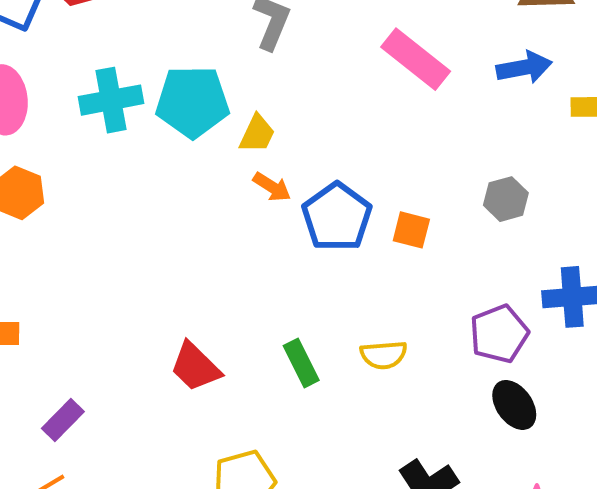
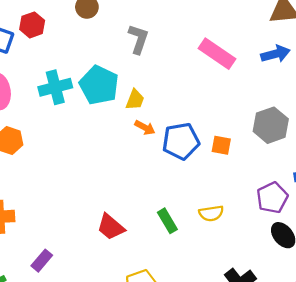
cyan pentagon: (192, 102) -> (99, 85), turned 30
gray hexagon: (506, 199) -> (271, 125), size x1.5
blue pentagon: (337, 217) -> (181, 141), turned 30

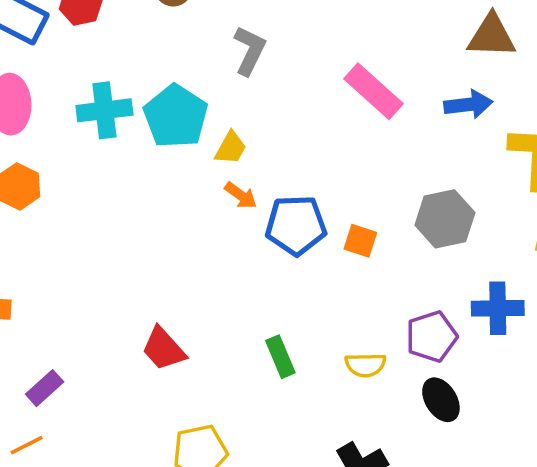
yellow semicircle: (211, 213) -> (365, 365), moved
green rectangle: (167, 221) -> (280, 357), moved

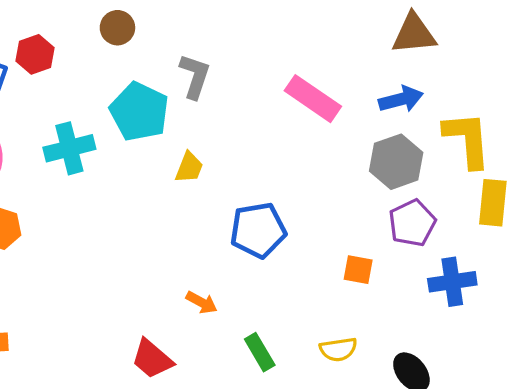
cyan pentagon: (176, 116) -> (139, 112), moved
orange arrow: (241, 195) -> (202, 302), moved
gray hexagon: (445, 219) -> (396, 162), moved
orange square: (360, 241) -> (358, 270), moved
purple pentagon: (432, 337) -> (412, 223), moved

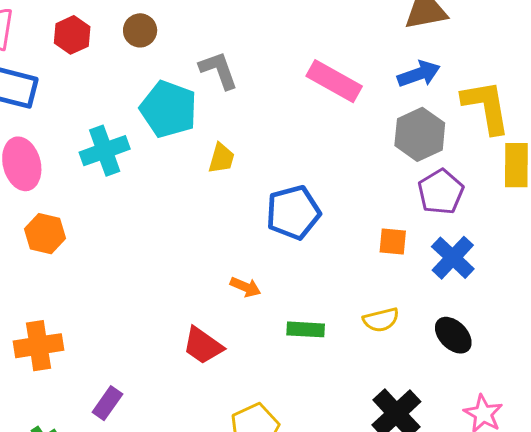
red hexagon: (35, 54) -> (72, 35), moved
gray L-shape: (195, 76) -> (219, 70), turned -33
blue cross: (452, 282) -> (453, 258), moved, turned -33
green rectangle: (260, 352) -> (306, 329), turned -51

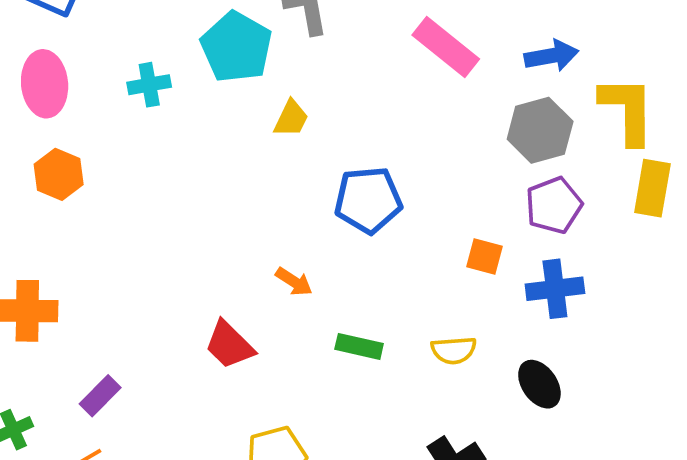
cyan cross: (105, 151) -> (149, 85), size x0.7
blue cross: (453, 258) -> (555, 289), turned 30

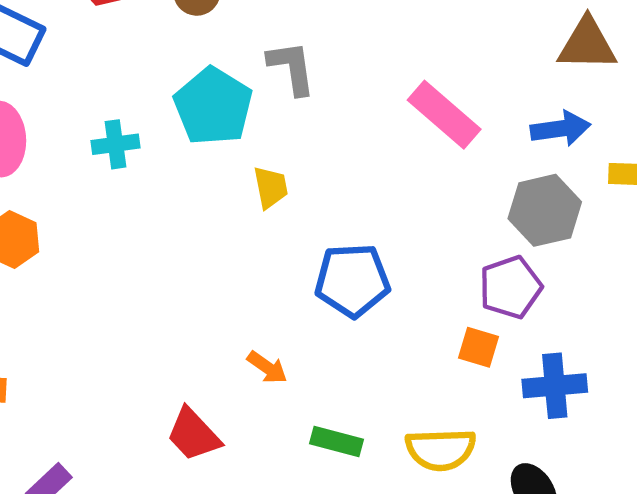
yellow trapezoid: (291, 119) -> (271, 187), turned -39
purple pentagon: (554, 205) -> (510, 287), moved
yellow semicircle: (454, 350) -> (441, 449), size x1.4

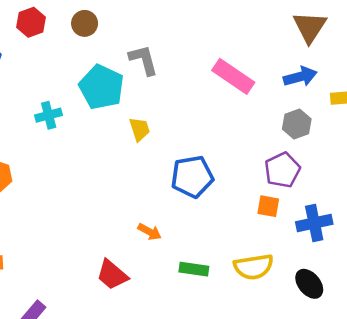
brown triangle: (587, 44) -> (310, 27), turned -51
gray hexagon: (545, 210) -> (297, 124), size x0.7

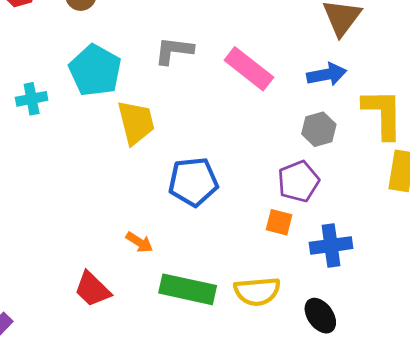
gray L-shape: (143, 60) -> (174, 51), moved, turned -72
yellow trapezoid: (140, 129) -> (136, 123), size x1.6
green rectangle: (194, 269) -> (188, 289), size x1.6

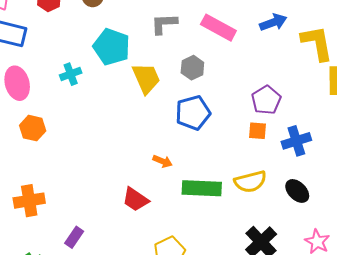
gray hexagon: (319, 129) -> (192, 68), moved

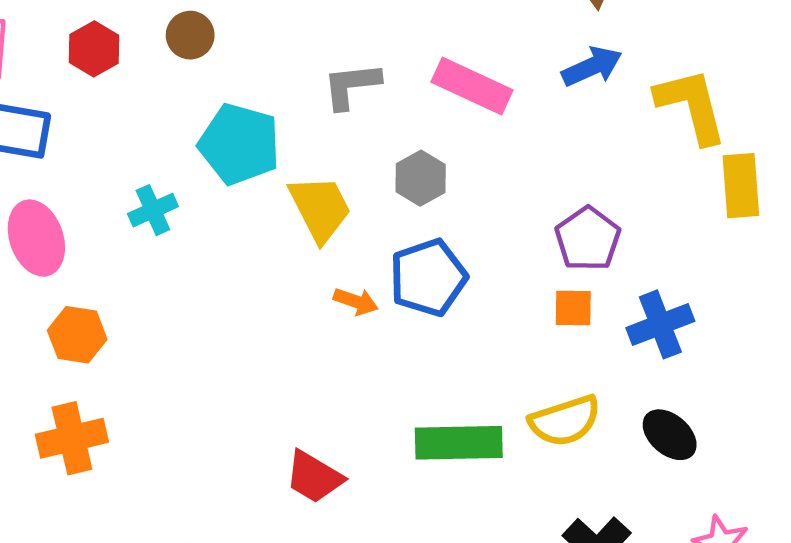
orange arrow: (163, 161) -> (356, 301), moved
orange cross: (29, 201) -> (72, 438), moved

